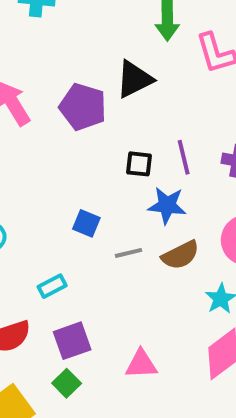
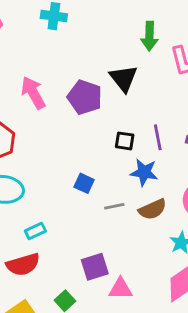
black triangle: (134, 79) -> (124, 78), turned -44
cyan rectangle: (52, 286) -> (35, 231), moved
purple square: (72, 341) -> (95, 267), moved

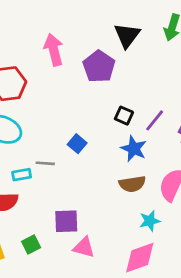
black triangle: (124, 78) -> (127, 35), moved
purple line: (158, 137) -> (155, 120), turned 35
gray line: (114, 206) -> (45, 163), moved

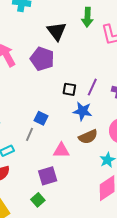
gray line: (45, 163) -> (30, 134), moved, turned -56
green square: (31, 244) -> (38, 200), moved
pink triangle: (84, 247) -> (61, 150), moved

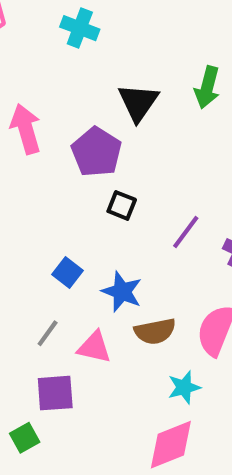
black square: (69, 89) -> (122, 205), moved
blue star: (83, 111) -> (122, 292), moved
gray line: (30, 134) -> (48, 333), moved

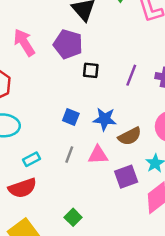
purple square: (55, 393) -> (126, 177), moved

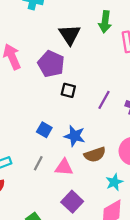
purple square: (126, 177) -> (72, 202), moved, turned -35

